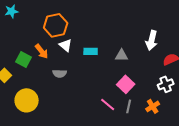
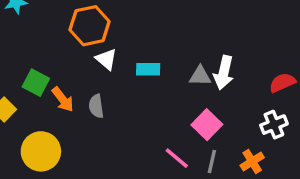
white arrow: (152, 40) -> (224, 73), moved
orange arrow: (42, 51) -> (63, 99), moved
gray semicircle: (60, 73) -> (96, 106), turned 80

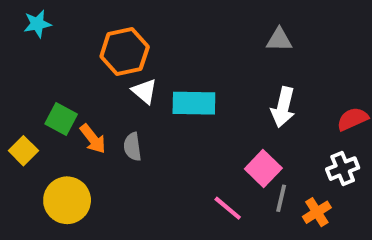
cyan rectangle: (148, 69) -> (194, 103), size x1.5
gray triangle: (200, 76) -> (279, 40), moved
gray line: (212, 161) -> (281, 198), moved

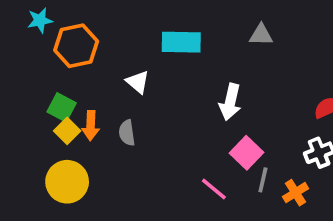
orange hexagon: (125, 52) -> (76, 46), moved
cyan rectangle: (194, 103) -> (181, 42), moved
white arrow: (283, 107) -> (230, 102), moved
orange arrow: (93, 139) -> (91, 126), turned 40
yellow square: (23, 151) -> (67, 131), moved

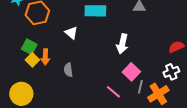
gray semicircle: (127, 133) -> (68, 70), moved
yellow circle: (67, 182) -> (21, 94), moved
orange cross: (296, 193) -> (158, 94), size x1.5

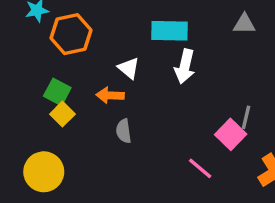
white arrow: (122, 44) -> (185, 66), moved
orange arrow: (45, 57) -> (110, 95), moved, turned 91
gray line: (140, 87) -> (246, 117), moved

